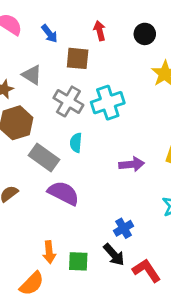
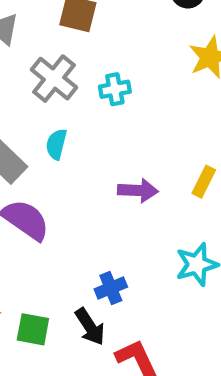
cyan cross: (108, 103) -> (115, 89), size x0.6

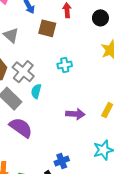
gray cross: (54, 79) -> (23, 72), moved

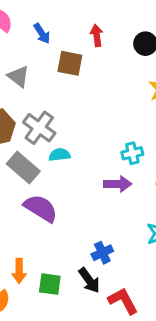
cyan cross: (65, 65) -> (132, 153), moved
cyan semicircle: (36, 91) -> (59, 155), turned 72

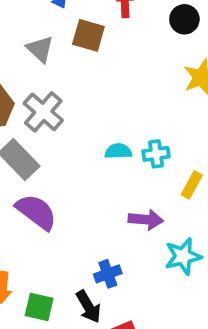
gray triangle: (18, 76) -> (40, 49), moved
cyan semicircle: (59, 155) -> (118, 151), moved
purple arrow: (118, 184) -> (146, 220), moved

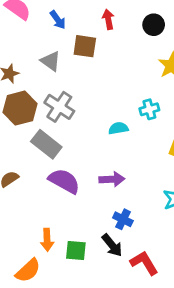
cyan cross: (156, 154) -> (149, 109), moved
purple arrow: (146, 220) -> (112, 179), moved
blue cross: (108, 274) -> (123, 219), turned -36

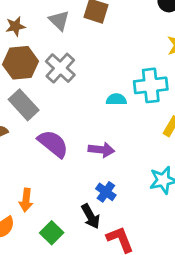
cyan cross: (149, 109) -> (151, 85), size x1.6
gray rectangle: (46, 144) -> (24, 105), moved
green square: (76, 251) -> (52, 233), moved, turned 30

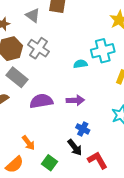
purple semicircle: (53, 144) -> (41, 101), turned -40
orange arrow: (26, 200) -> (28, 143), turned -35

